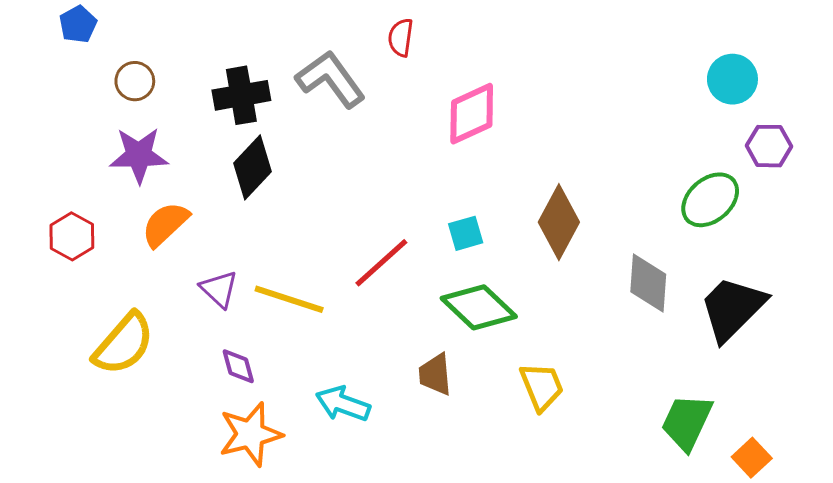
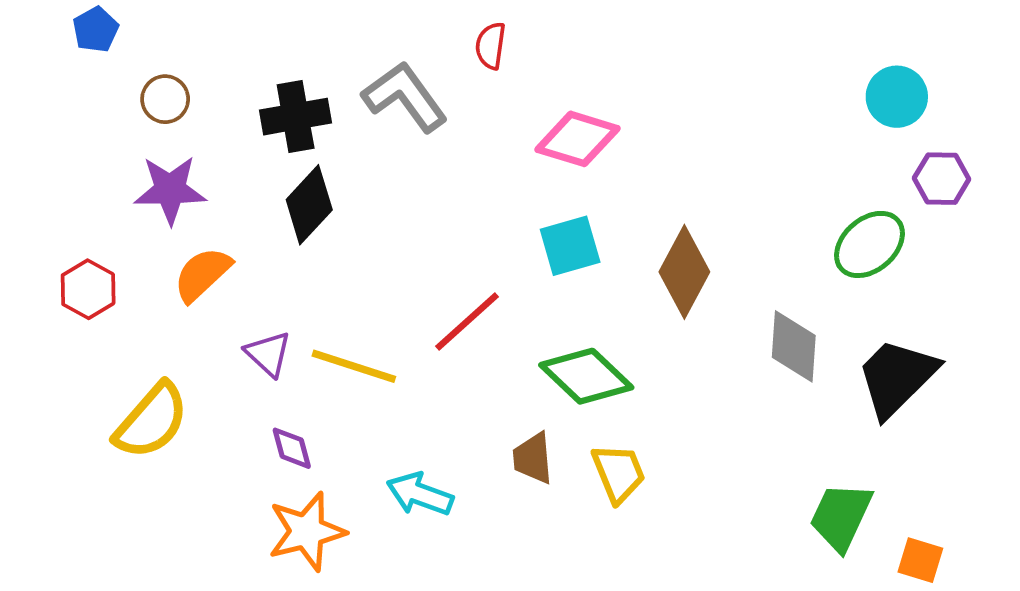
pink diamond: (472, 114) -> (578, 139), turned 42
cyan square: (466, 233) -> (570, 246), moved, size x1.4
yellow trapezoid: (542, 387) -> (619, 473), moved
orange square: (752, 458) -> (920, 560), turned -30

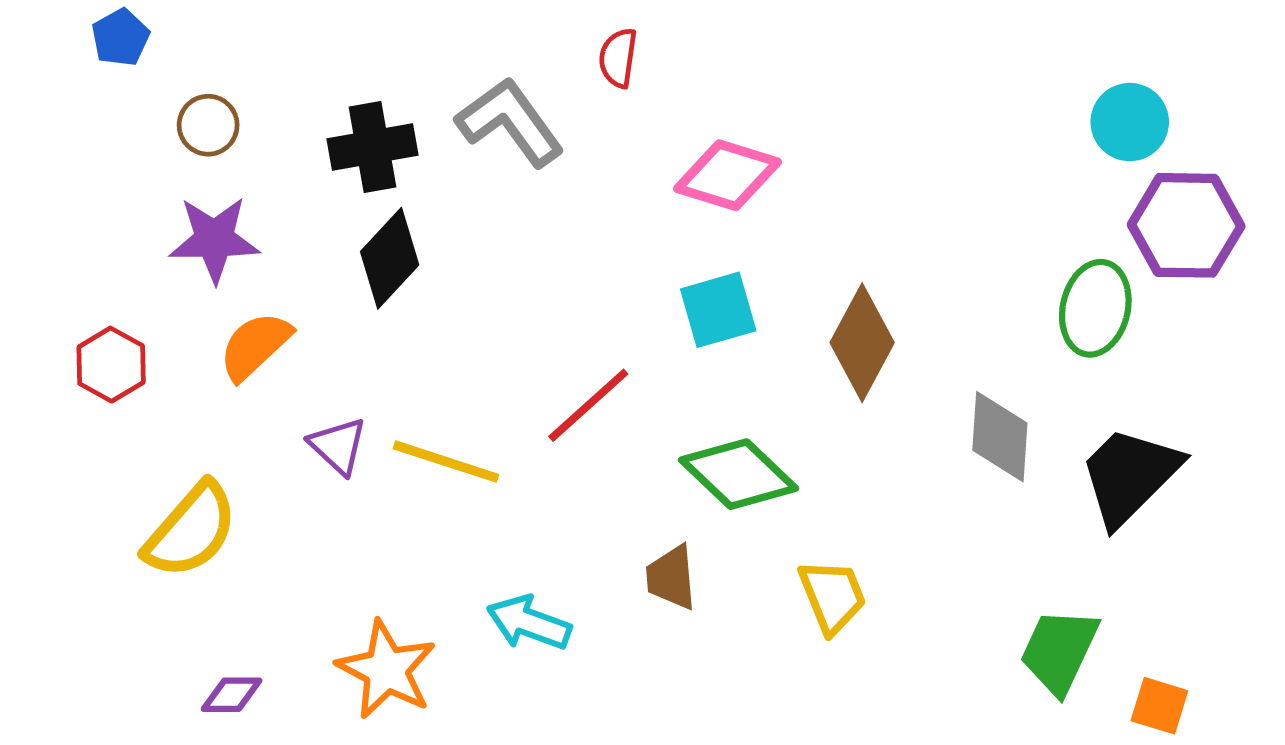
purple hexagon: (942, 179) -> (1186, 225), size x1.6
green ellipse: (869, 244) -> (1095, 308), turned -36
purple diamond: (292, 448) -> (232, 695), moved, turned -75
yellow trapezoid: (619, 473) -> (832, 596), moved
orange star: (307, 531) -> (386, 670), turned -30

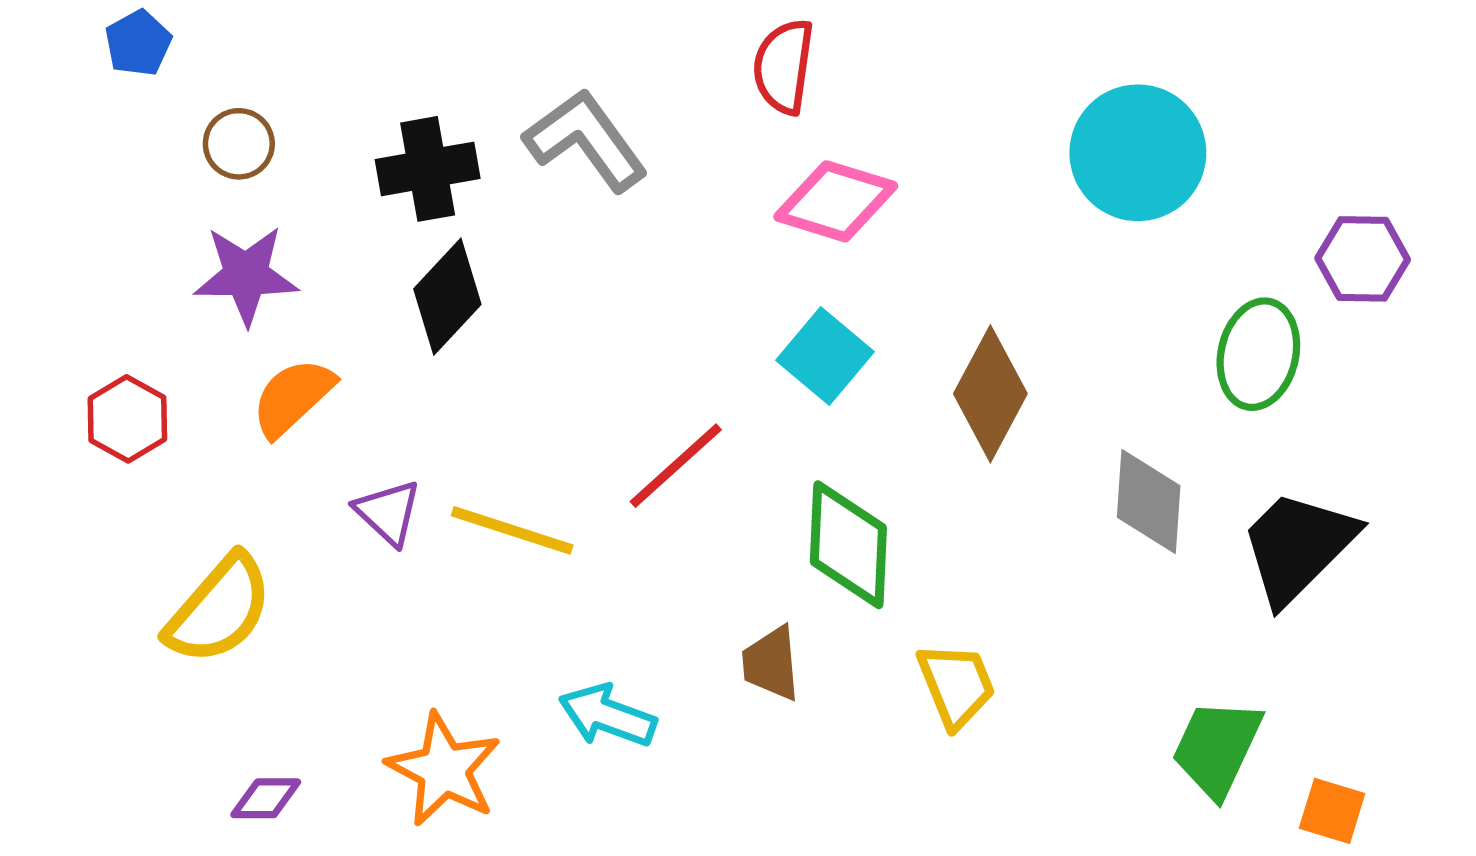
red semicircle: (618, 58) -> (784, 66), moved, size x1.4
cyan circle: (1130, 122) -> (1138, 153), moved, size x1.5
purple hexagon: (1186, 225) -> (1363, 259), size x0.7
cyan square: (718, 310) -> (825, 356), turned -34
green diamond: (739, 474) -> (848, 545), turned 49

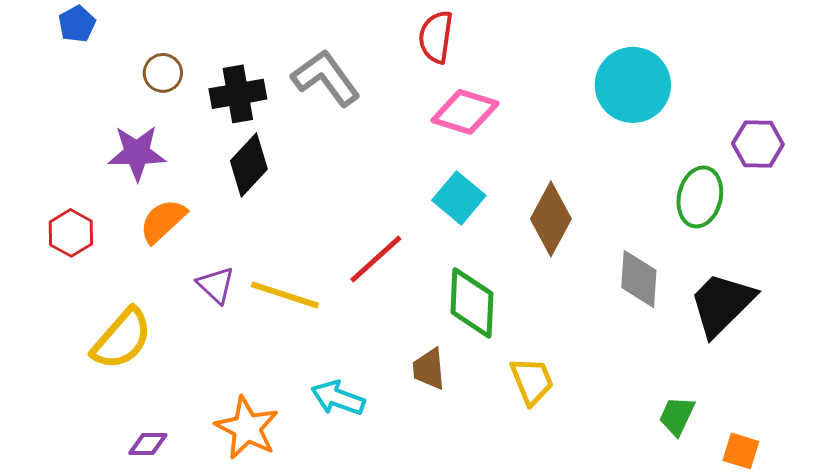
brown circle: (239, 144) -> (163, 73), moved
green trapezoid: (1217, 748) -> (677, 416), size x0.7

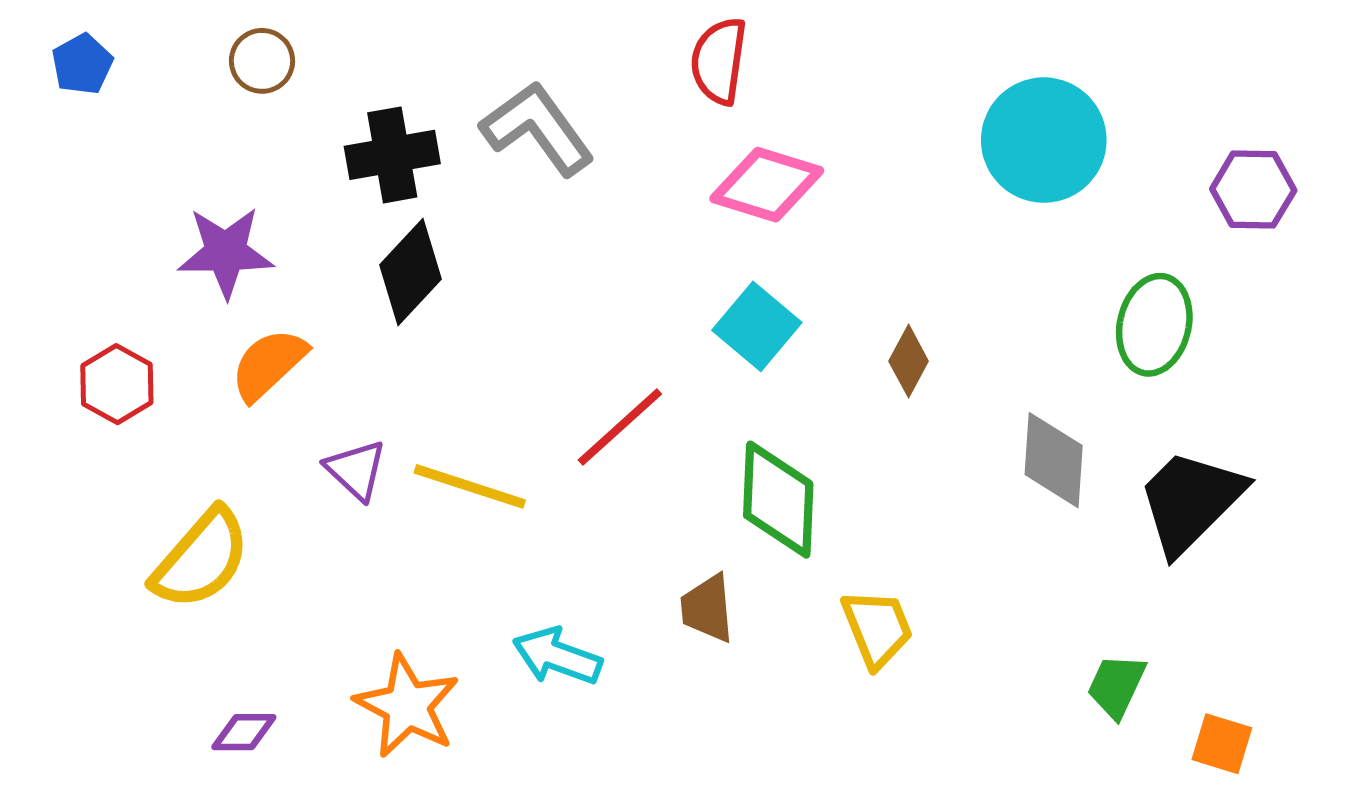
blue pentagon: (77, 24) -> (82, 64), moved
brown circle: (163, 73) -> (262, 61), moved
purple hexagon: (758, 144) -> (1253, 190), moved
brown diamond: (551, 219) -> (909, 361), size x0.6

